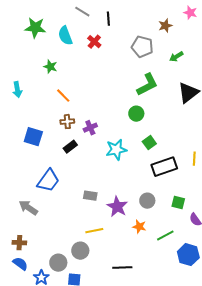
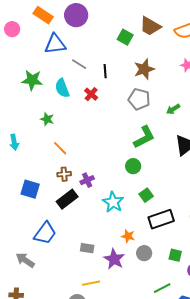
brown star: (165, 26) -> (144, 69), moved, size x1.5
black rectangle: (70, 147) -> (67, 199), size x1.5
cyan star: (116, 150) -> (113, 202), turned -30
orange star: (139, 227) -> (128, 236), moved

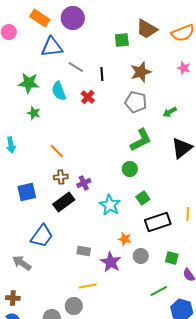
green square: (125, 37) -> (122, 40), turned -35
green star: (47, 119) -> (34, 113), moved
blue square: (30, 189) -> (27, 192), turned -30

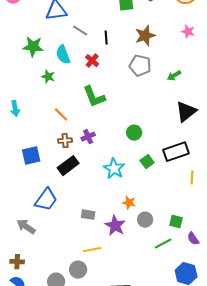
green star: (34, 113) -> (48, 77), moved
green L-shape: (141, 140) -> (94, 97), moved, turned 95
purple cross: (84, 183) -> (88, 137), moved
black rectangle: (158, 222) -> (176, 152), moved
green line: (159, 291) -> (163, 244), moved

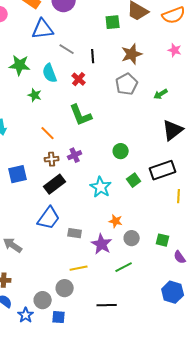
gray pentagon: (140, 66) -> (127, 84), turned 30
blue trapezoid: (46, 200) -> (49, 218), moved
green line: (163, 244) -> (124, 267), moved

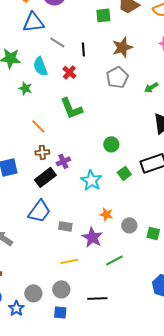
purple cross: (75, 155) -> (63, 161), moved
gray circle: (132, 238) -> (129, 225), moved
gray circle: (65, 288) -> (61, 289), moved
blue square: (59, 317) -> (60, 312), moved

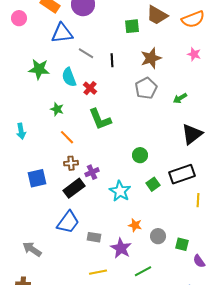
red cross: (69, 72) -> (90, 88), moved
green star: (25, 88) -> (57, 109), moved

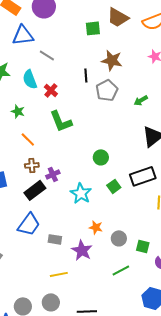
brown star: (151, 58) -> (112, 60), turned 30
black line: (112, 60) -> (86, 75), moved
green line: (143, 271) -> (121, 270), moved

